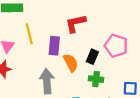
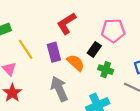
black rectangle: (92, 57) -> (94, 49), turned 32
green cross: (96, 79) -> (106, 70), turned 32

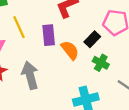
gray arrow: (59, 89) -> (30, 75), moved

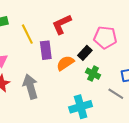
yellow line: (19, 27) -> (27, 34), moved
orange semicircle: (70, 50) -> (65, 63), turned -84

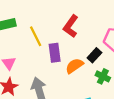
red L-shape: (62, 24) -> (71, 26), turned -30

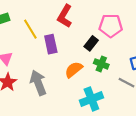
orange semicircle: (74, 66) -> (74, 70), moved

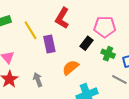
green cross: (101, 64) -> (108, 54), moved
gray arrow: (38, 83) -> (38, 80), size x0.6

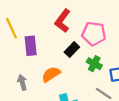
red L-shape: (62, 18) -> (63, 21), moved
gray arrow: (38, 80) -> (22, 82), moved

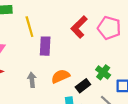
pink pentagon: (94, 34) -> (109, 28), moved
black rectangle: (72, 50) -> (83, 86), moved

